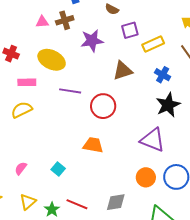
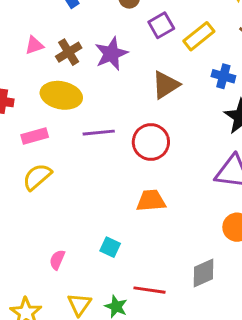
brown cross: (65, 20) -> (69, 52), moved

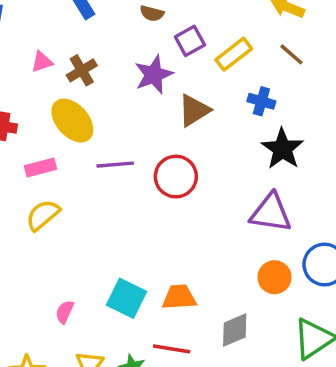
purple star: (111, 54) -> (154, 75), moved
yellow ellipse: (61, 95) -> (72, 121), turned 36
orange trapezoid: (151, 201) -> (179, 297), moved
cyan square: (110, 247) -> (126, 298), size x1.6

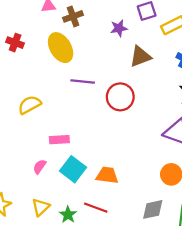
purple star: (154, 75) -> (119, 28), size x0.7
pink rectangle: (41, 167) -> (59, 140), moved
pink semicircle: (65, 312) -> (40, 167), moved
gray diamond: (235, 330) -> (153, 209), moved

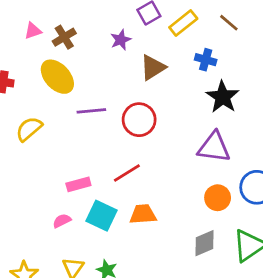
yellow semicircle: (30, 105) -> (29, 129), moved
pink semicircle: (40, 167) -> (62, 221), turned 40
red line: (96, 208) -> (127, 173), moved, turned -40

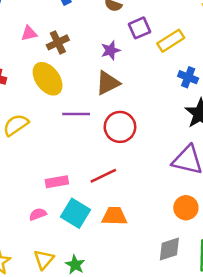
brown triangle: (153, 67) -> (108, 83), moved

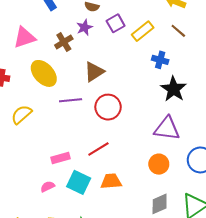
pink triangle: (29, 33) -> (24, 37), size x1.6
brown cross: (58, 42) -> (64, 42), moved
purple star: (110, 50) -> (84, 27), moved
orange circle: (186, 208) -> (159, 164), moved

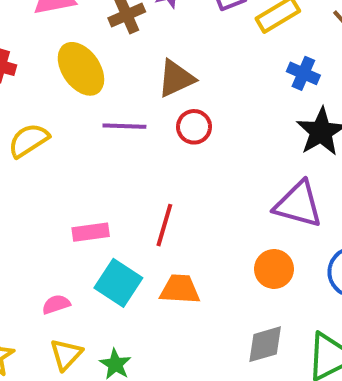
red circle: (108, 107) -> (194, 127), moved, size x0.7
red line: (98, 149) -> (164, 225), turned -50
pink semicircle: (48, 187) -> (56, 304), moved

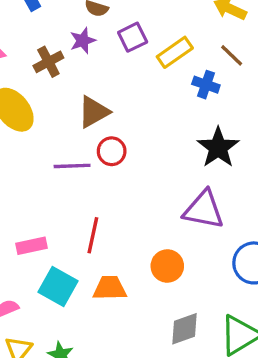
blue cross: (303, 73) -> (206, 85), moved
purple line: (124, 126) -> (72, 166), moved
orange circle: (274, 269) -> (167, 266), moved

